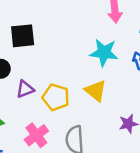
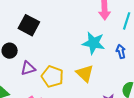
black square: (23, 36) -> (29, 25), turned 30

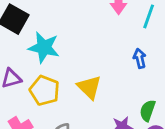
cyan star: (94, 43) -> (44, 47), moved

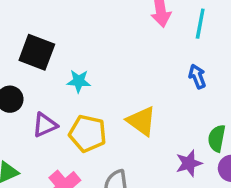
cyan star: (44, 47) -> (79, 81), size x0.6

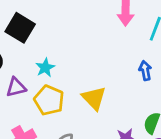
cyan star: (79, 81) -> (45, 68), moved, turned 30

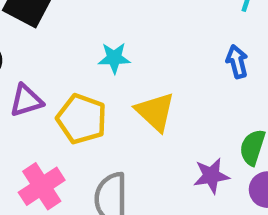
cyan star: (45, 68) -> (114, 58), moved, turned 30

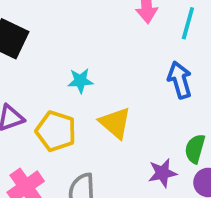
blue arrow: (237, 62) -> (180, 80), size x1.4

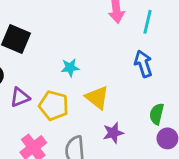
purple star: (162, 173) -> (113, 133), moved

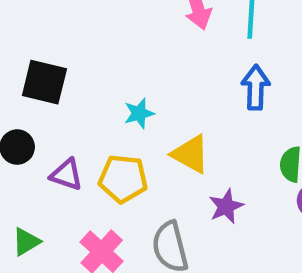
blue arrow: (143, 64) -> (256, 87), turned 30
purple triangle: (20, 97) -> (66, 175), turned 50

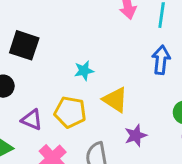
purple triangle: (66, 175) -> (32, 120), moved

